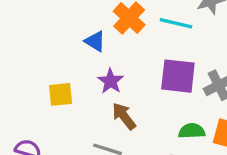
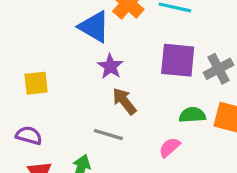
blue triangle: (95, 41) -> (94, 27), size x1.5
yellow square: (61, 94) -> (36, 83), moved

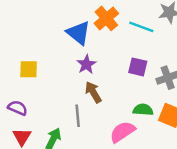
purple square: (178, 60) -> (138, 67), size x0.7
gray line: (108, 135) -> (78, 116), turned 60
pink semicircle: (170, 147) -> (122, 132), size x1.5

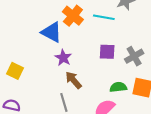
yellow square: (29, 69) -> (15, 71), turned 35

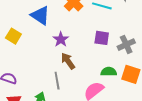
blue triangle: (52, 32) -> (40, 15), moved
yellow square: (15, 71) -> (13, 36), moved

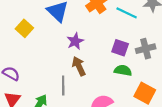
gray cross: (126, 45) -> (146, 49), moved
green semicircle: (109, 72) -> (123, 70), moved

